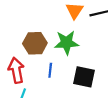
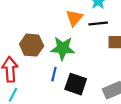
blue line: (50, 70) -> (54, 74), moved

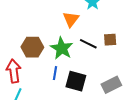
black line: (98, 24) -> (88, 44), moved, turned 36
green star: (63, 48) -> (62, 48), turned 30

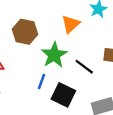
black line: (88, 44) -> (84, 67), moved
brown hexagon: (32, 47) -> (25, 32), moved

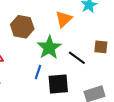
black square: (63, 95) -> (58, 84), turned -30

